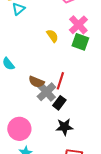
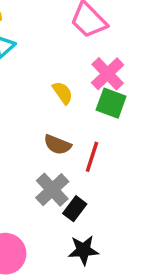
red line: (60, 81) -> (92, 157), moved
brown semicircle: (36, 82) -> (57, 145), moved

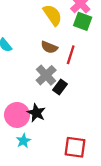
yellow semicircle: (63, 93) -> (52, 15), size x1.5
black star: (83, 250) -> (36, 113), moved, turned 30

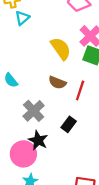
gray cross: (46, 75) -> (34, 111), moved
black star: (36, 113) -> (38, 140), moved

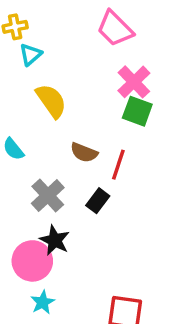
yellow semicircle: (61, 49) -> (51, 101), moved
black rectangle: (69, 124) -> (98, 201), moved

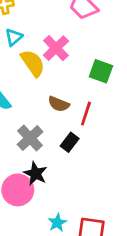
cyan triangle: (31, 54) -> (14, 37), moved
pink cross: (134, 82) -> (56, 48), moved
cyan star: (43, 302) -> (57, 223), moved

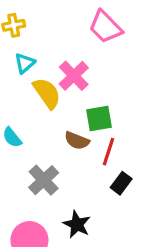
green square: (101, 71) -> (99, 118), moved, turned -30
black rectangle: (70, 142) -> (121, 183), moved
black star: (36, 174) -> (77, 224), moved

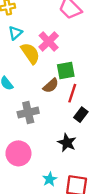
brown semicircle: (77, 141) -> (51, 86), turned -63
gray cross: (44, 180) -> (28, 113), turned 30
black star: (77, 224) -> (67, 143), moved

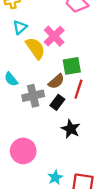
gray cross: (28, 113) -> (33, 96), moved
black rectangle: (81, 115) -> (57, 102), moved
black star: (67, 143) -> (71, 129), moved

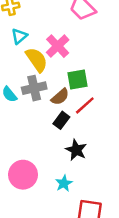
red line: (78, 89) -> (85, 105), turned 30
gray cross: (33, 96) -> (34, 88), moved
cyan star: (55, 177) -> (64, 183), moved

